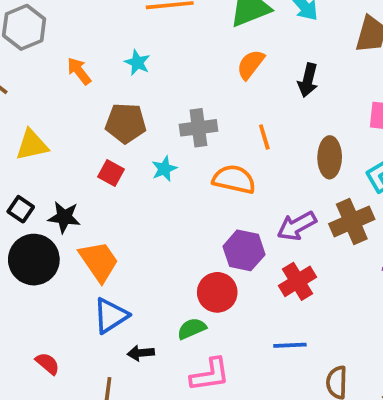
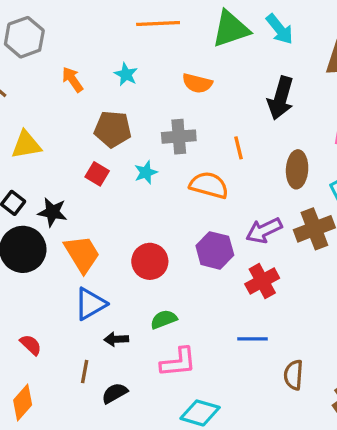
orange semicircle: (251, 64) -> (197, 83), moved, turned -116
black arrow: (308, 80) -> (281, 98), size x1.4
red circle: (217, 292) -> (150, 261), moved

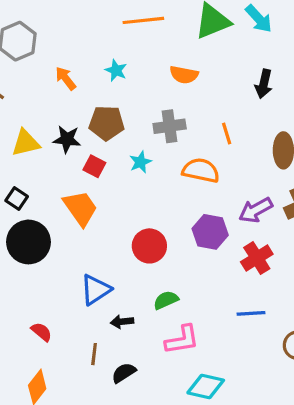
black arrow: (281, 98) -> (264, 84), size x0.7
black star: (52, 212) -> (67, 139), moved
orange trapezoid: (82, 254) -> (80, 208), moved

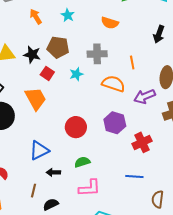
purple arrow: (256, 210) -> (145, 96), moved

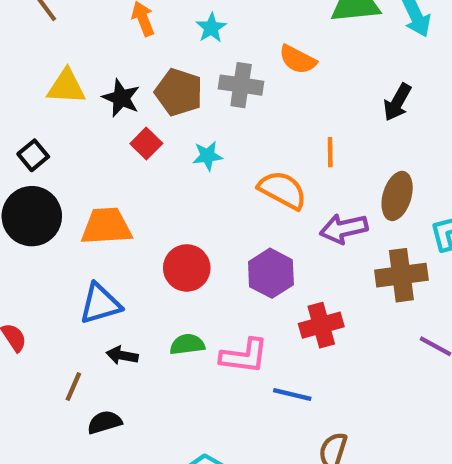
gray cross: (97, 54) -> (241, 85), moved
orange trapezoid: (36, 99) -> (106, 226), moved, turned -75
pink L-shape: (90, 188) -> (244, 356), moved

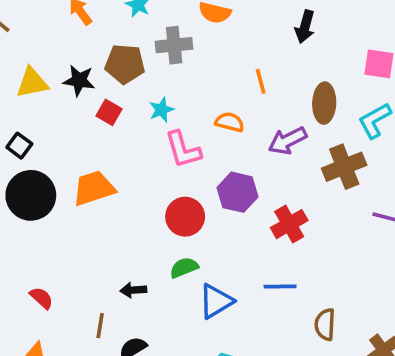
orange semicircle: (283, 190) -> (230, 122), size x0.7
red circle: (187, 268) -> (185, 217), moved
blue triangle: (100, 304) -> (216, 301), moved
pink L-shape: (244, 356) -> (183, 150), moved, turned 81

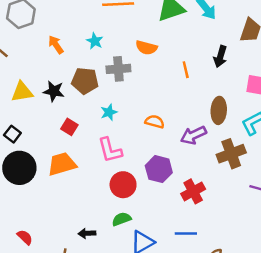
black arrow: (305, 27) -> (220, 57), moved
orange line: (261, 81) -> (186, 70), moved
red square: (109, 112) -> (69, 127), moved
pink L-shape: (183, 150) -> (110, 150), moved

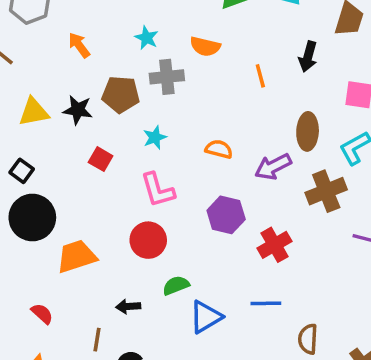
cyan star: (95, 41) -> (147, 38), moved
orange trapezoid: (62, 164) -> (76, 256), moved
red circle: (123, 185) -> (148, 240), moved

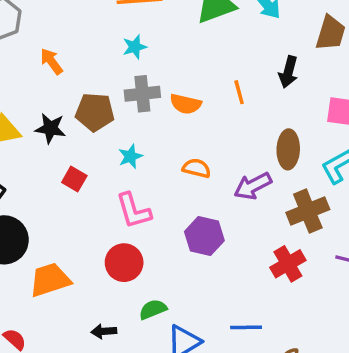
cyan star: (147, 38) -> (135, 47), moved, turned 30
orange semicircle: (205, 46) -> (186, 104), moved
red cross: (275, 245) -> (288, 264), moved

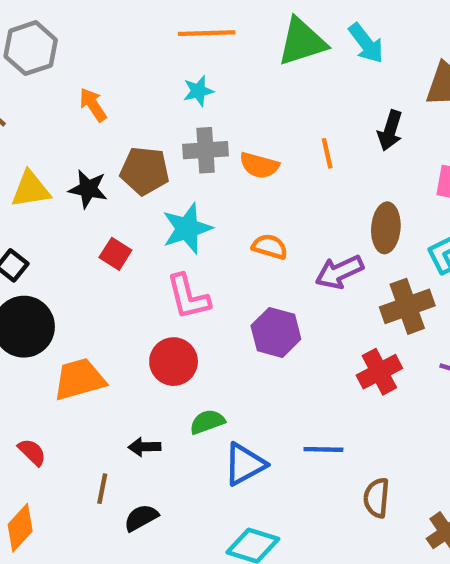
cyan star: (130, 156) -> (187, 228), size x1.6

